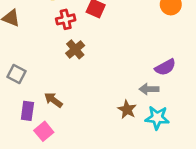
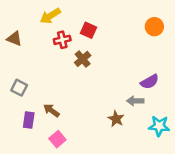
brown cross: (75, 49) -> (83, 59), moved
cyan star: (157, 118) -> (159, 126), moved
pink square: (44, 131) -> (57, 139), moved

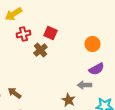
orange circle: (154, 27) -> (92, 44), moved
red square: (89, 30) -> (50, 33), moved

